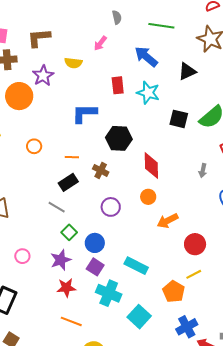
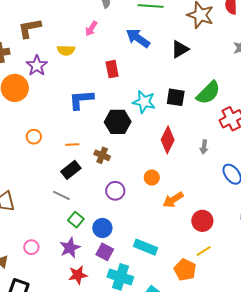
cyan star: (148, 93) -> (144, 102), moved
red diamond: (151, 166) -> (168, 140), moved, turned 32

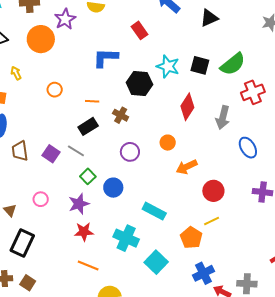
red rectangle: (112, 69) -> (140, 30), turned -30
gray arrow: (204, 147) -> (223, 117), size x1.6
purple square: (105, 252) -> (51, 154), moved

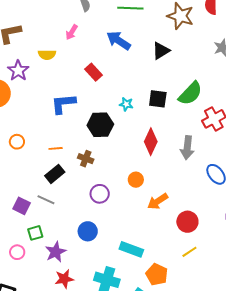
cyan star: (168, 66) -> (126, 104), size x0.6
green square: (88, 176) -> (35, 233), moved, turned 35
orange pentagon: (191, 238) -> (157, 274), moved

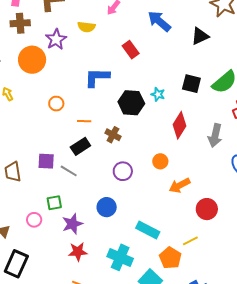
cyan star: (126, 104) -> (158, 94), moved
orange circle: (17, 142) -> (56, 104), moved
purple square: (22, 206) -> (46, 161), moved, turned -30
yellow line: (189, 252) -> (190, 241), moved

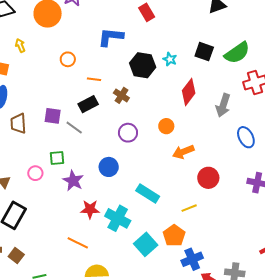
purple star: (72, 224) -> (73, 181), turned -30
red star: (78, 252) -> (90, 209), moved
orange pentagon: (170, 258) -> (174, 236), moved

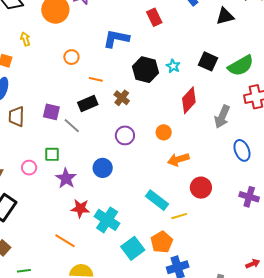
cyan rectangle: (148, 193) -> (157, 200), moved

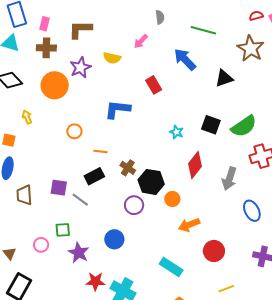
black hexagon: (145, 70) -> (151, 182), moved
yellow line: (179, 216) -> (226, 289), moved

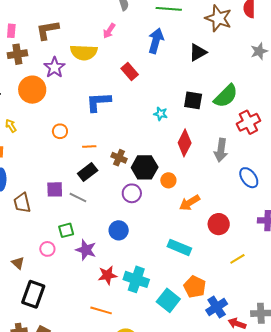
yellow semicircle: (112, 58) -> (84, 52), size x1.5
blue arrow: (185, 59) -> (156, 41), turned 70

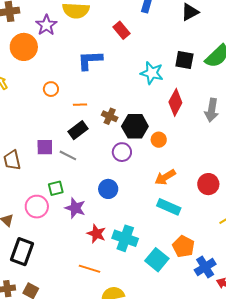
cyan star: (161, 114) -> (152, 73), size x1.6
orange arrow: (190, 203) -> (165, 177), moved
pink circle: (47, 249) -> (37, 207), size x1.5
red star: (107, 275) -> (96, 234), turned 30

